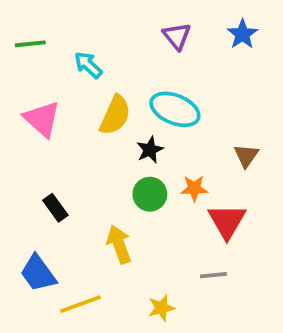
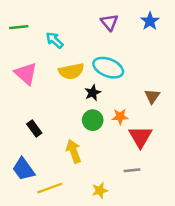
yellow semicircle: (115, 115) -> (71, 71), turned 55

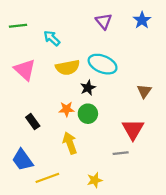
orange star: (120, 117) -> (66, 109), moved
gray line: (132, 170) -> (121, 153), moved

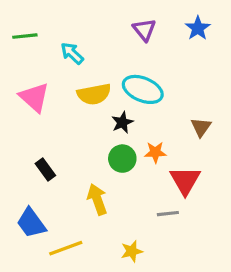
orange star: (66, 109) -> (155, 152), moved

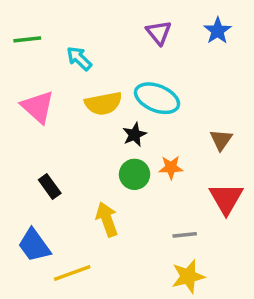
red triangle: (185, 181) -> (226, 199), moved
yellow star: (132, 251) -> (188, 276), moved, size x1.4

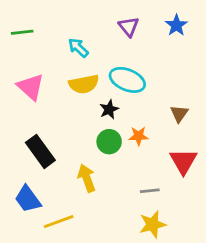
cyan arrow: (79, 58) -> (78, 48), moved
black rectangle: (50, 186) -> (40, 151), size x1.6

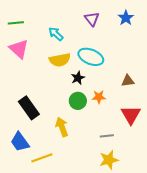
pink triangle: (31, 87) -> (19, 49), moved
brown triangle: (179, 114) -> (128, 81), turned 48

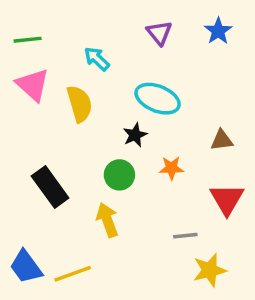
yellow semicircle: (60, 60) -> (80, 104), moved, turned -95
green circle: (78, 101) -> (119, 175), moved
blue trapezoid: (20, 142) -> (26, 267), moved
yellow star: (109, 160) -> (210, 270), moved

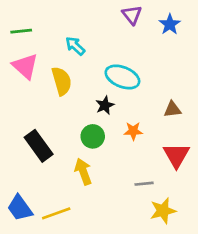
purple triangle: (159, 33) -> (132, 15), moved

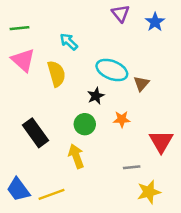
brown triangle: (172, 109) -> (141, 84), moved, turned -42

